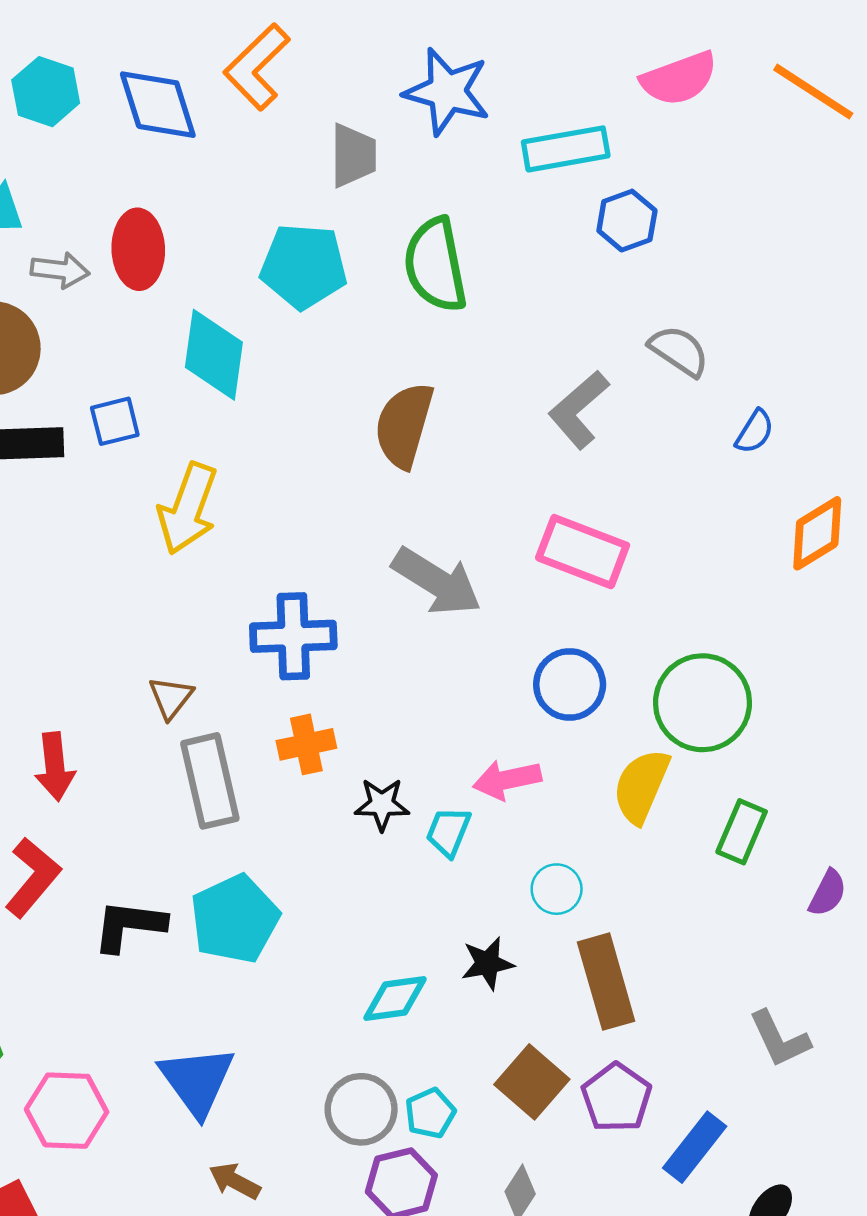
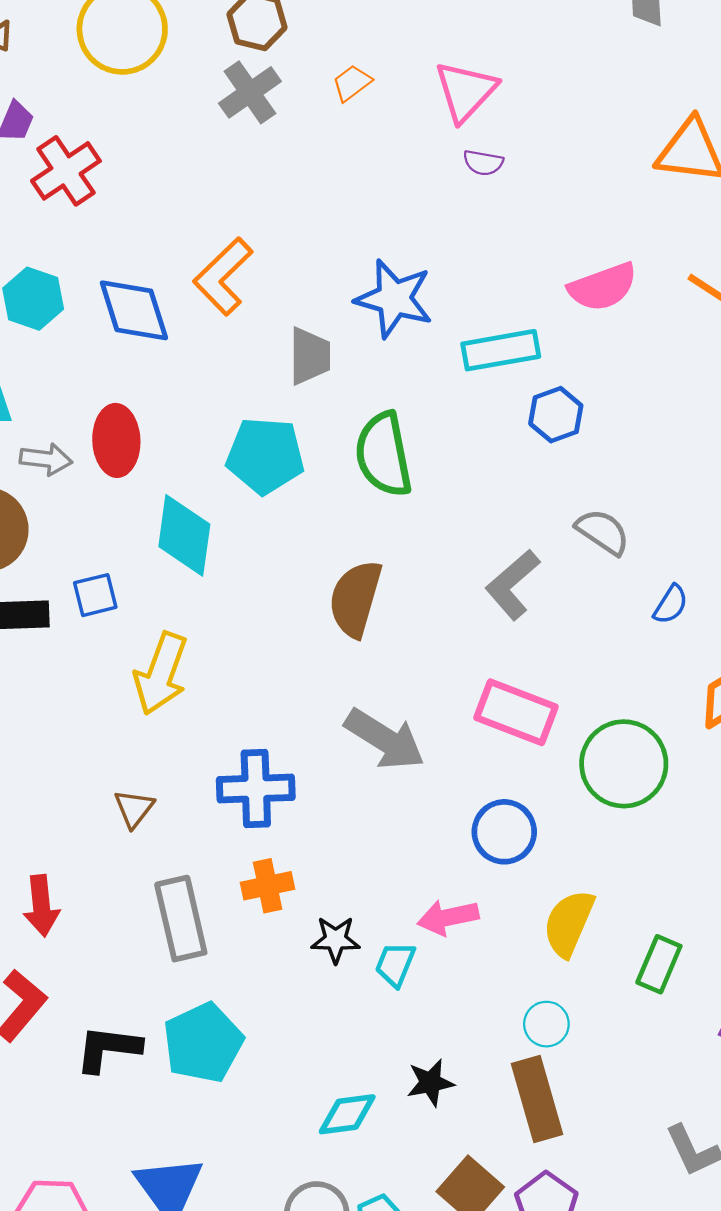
brown triangle: (171, 698) -> (134, 808), moved
green circle: (702, 703) -> (624, 764), moved
cyan circle: (557, 889) -> (546, 1024), moved

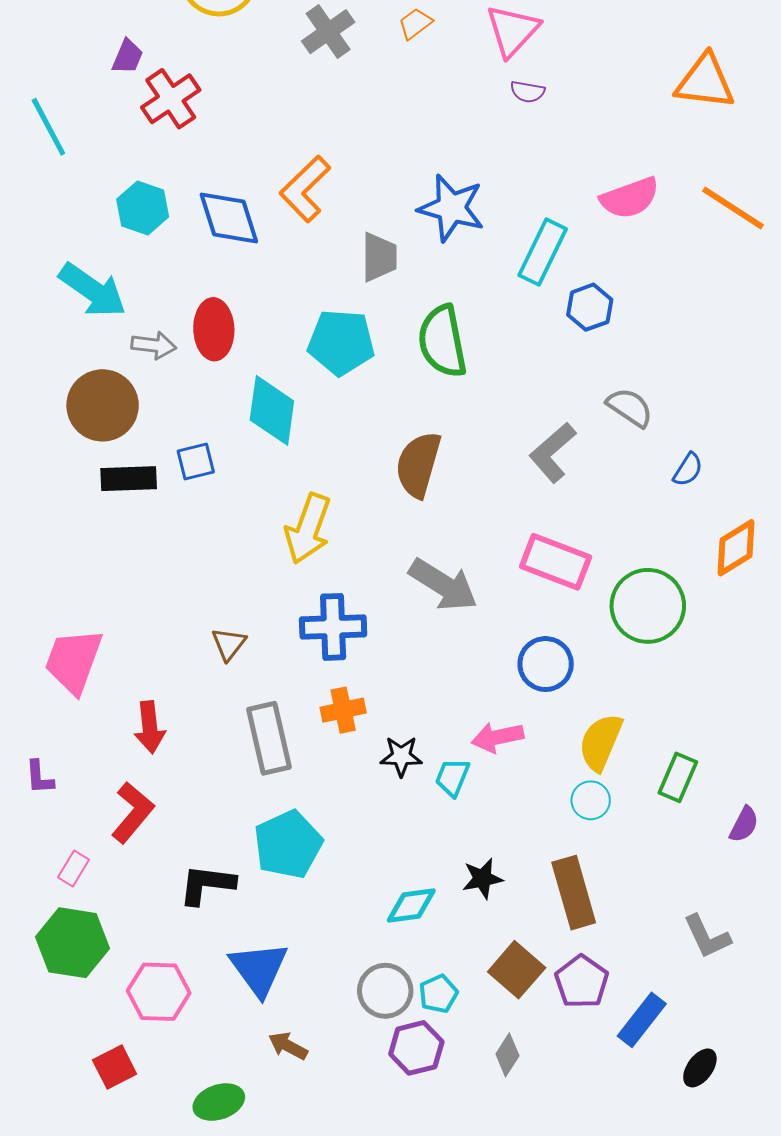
cyan rectangle: (501, 350) -> (543, 252), turned -54
yellow arrow: (161, 674) -> (308, 529), moved
cyan circle: (546, 1024) -> (591, 800), moved
black L-shape: (108, 1049) -> (207, 885), moved

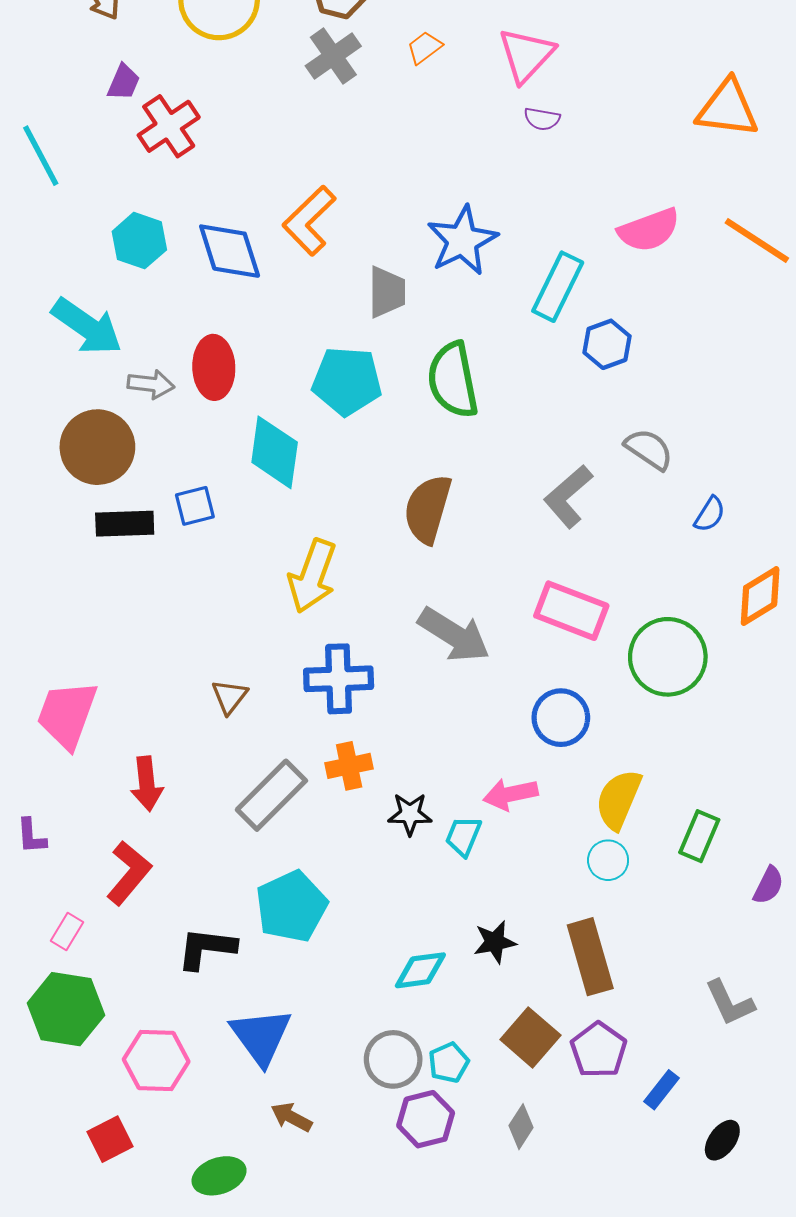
blue star: (451, 208) -> (462, 241), turned 30
gray rectangle: (269, 738) -> (271, 795), turned 58
blue rectangle: (642, 1020) -> (661, 1090), size x0.7

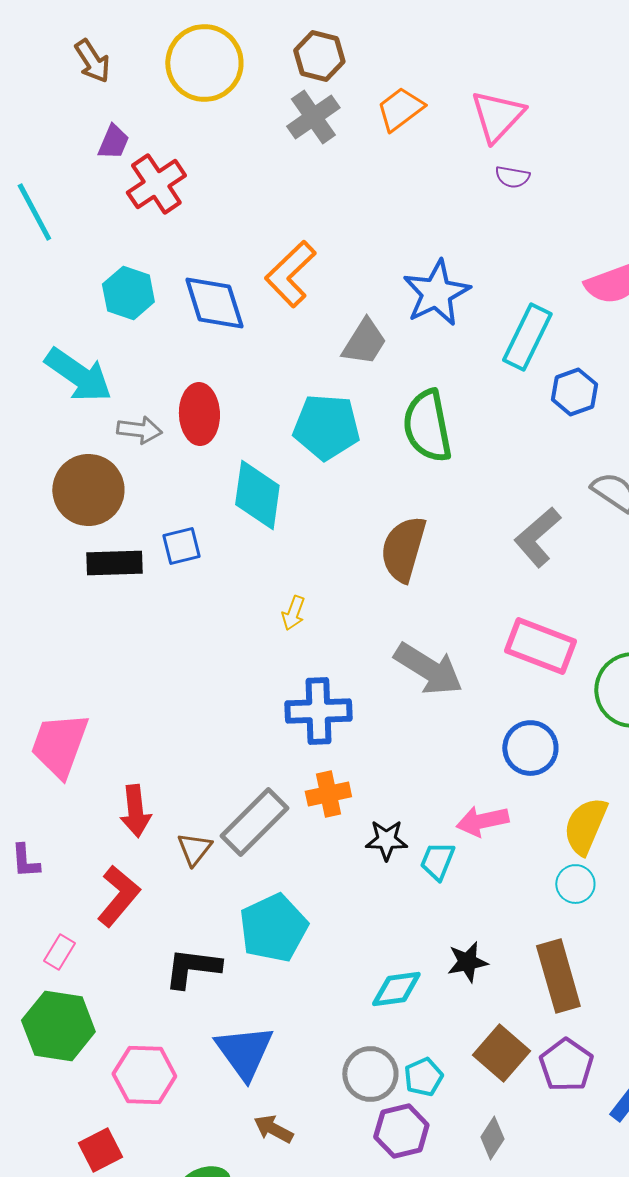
orange trapezoid: (425, 48) -> (400, 109), size x1.4
gray trapezoid: (387, 292) -> (364, 342), turned 32
yellow arrow: (312, 576) -> (293, 613), size x0.5
brown triangle: (230, 697) -> (194, 849), moved

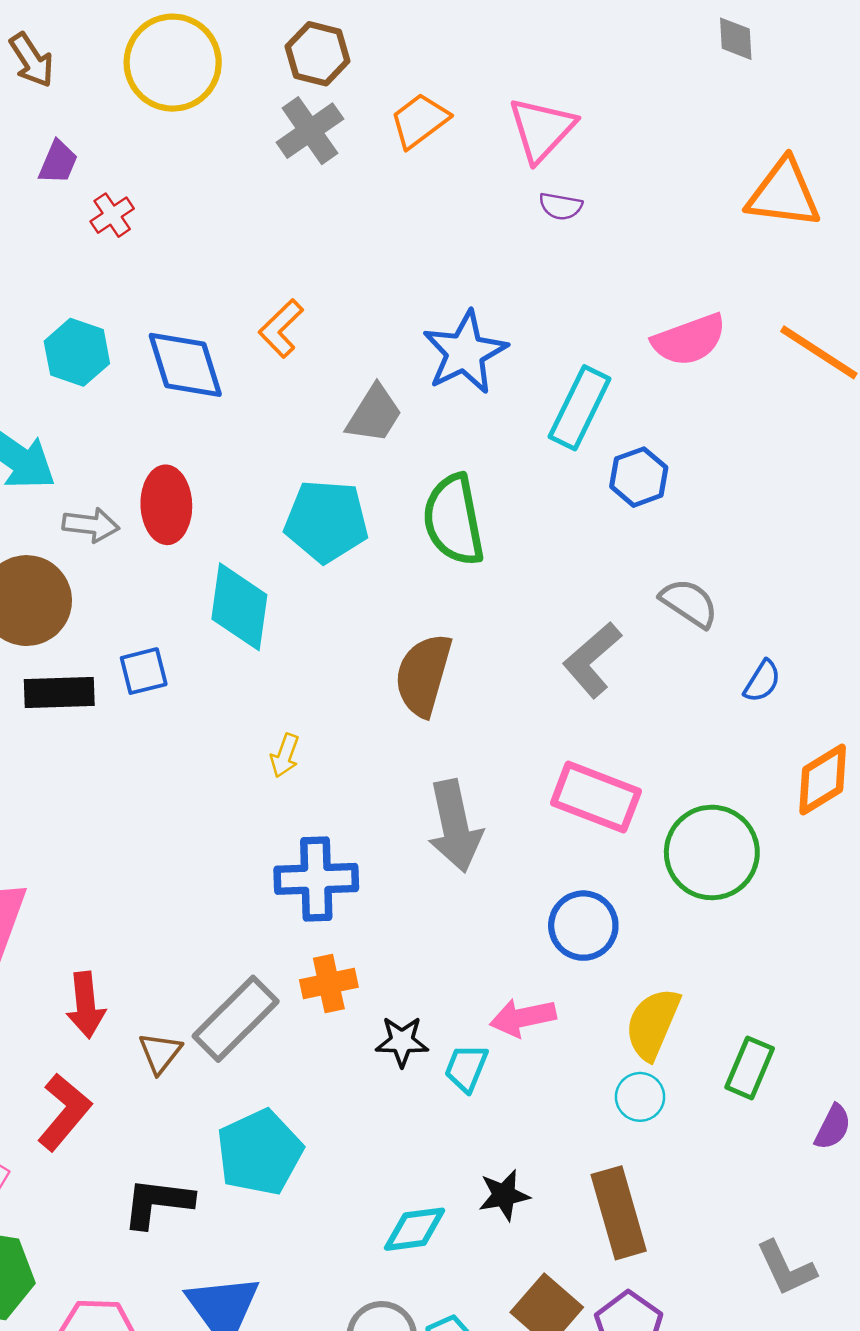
red cross: (156, 184) -> (112, 215), size x0.6
orange L-shape: (290, 274) -> (281, 328), size x0.7
gray arrow: (428, 669) -> (455, 826), turned 46

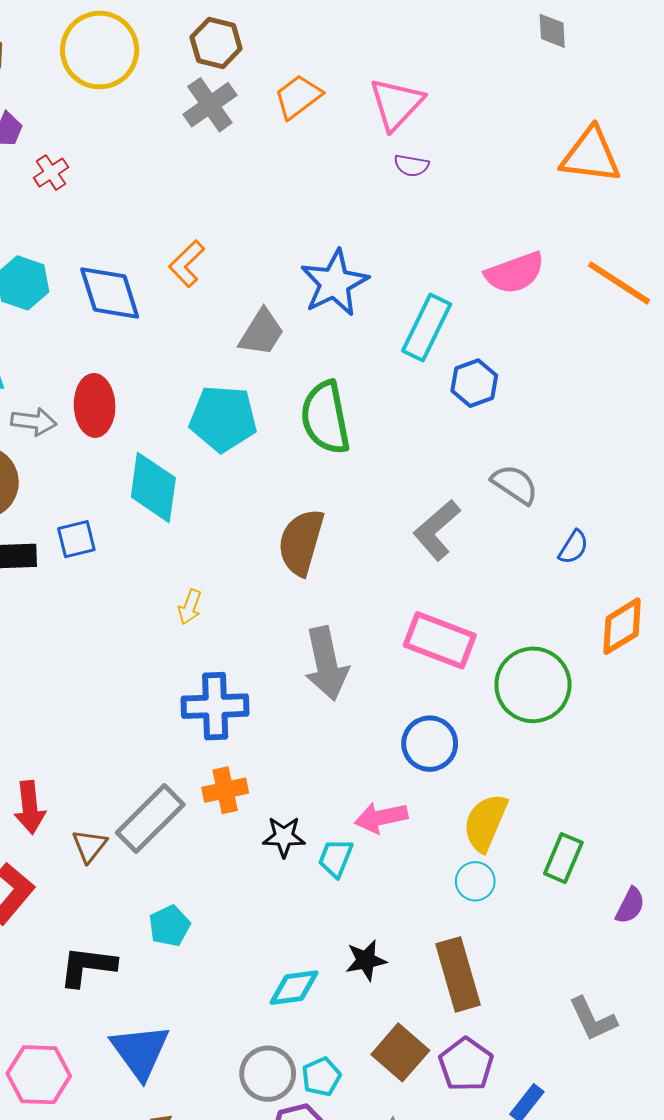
cyan pentagon: (260, 1152) -> (169, 926), size x0.6

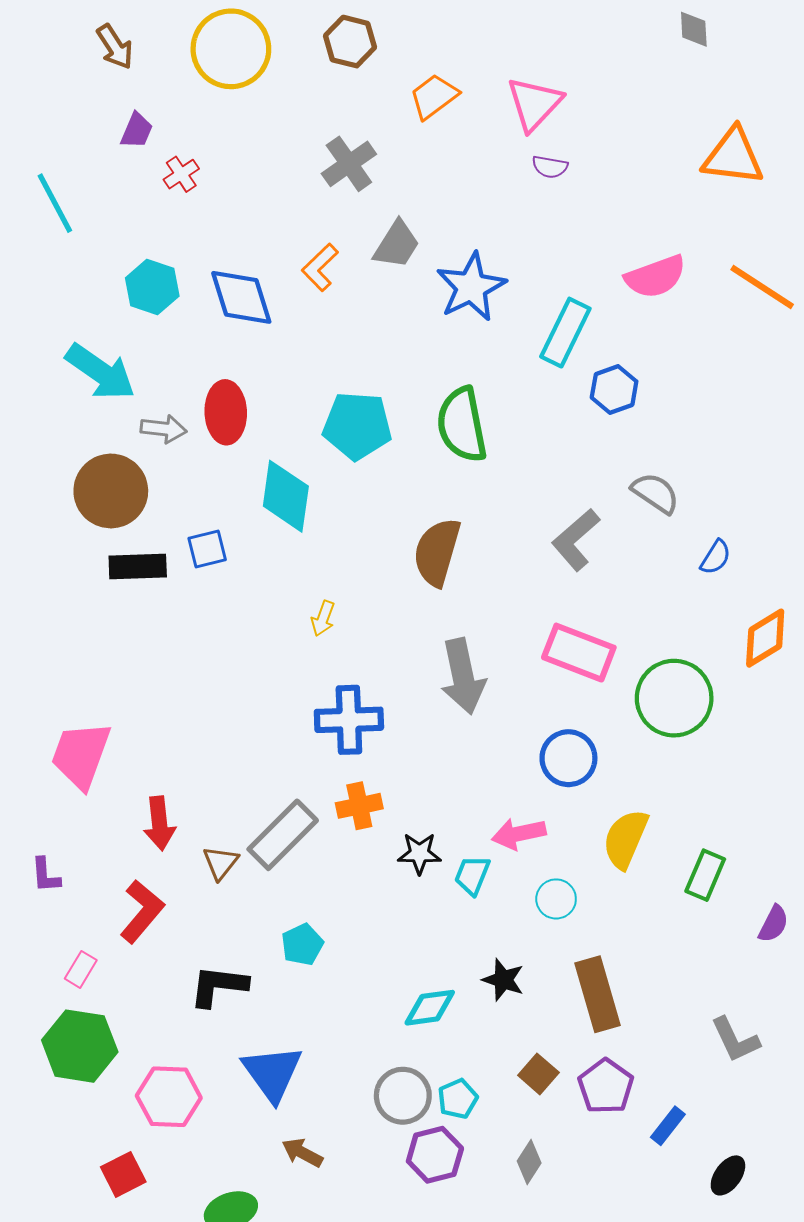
gray cross: (210, 105) -> (349, 164), moved
gray trapezoid: (262, 333) -> (397, 245), moved
cyan circle: (475, 881) -> (556, 899), moved
black star: (366, 960) -> (503, 980), turned 30
brown square: (400, 1052) -> (538, 1074), size x0.7

